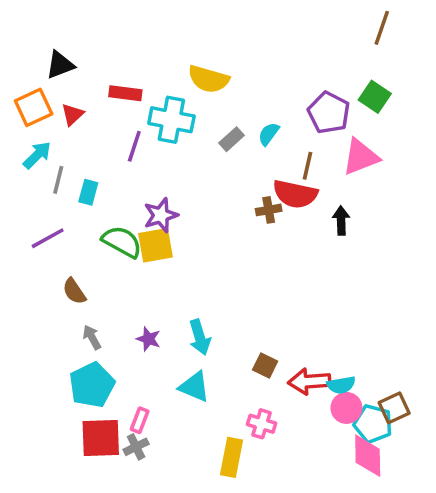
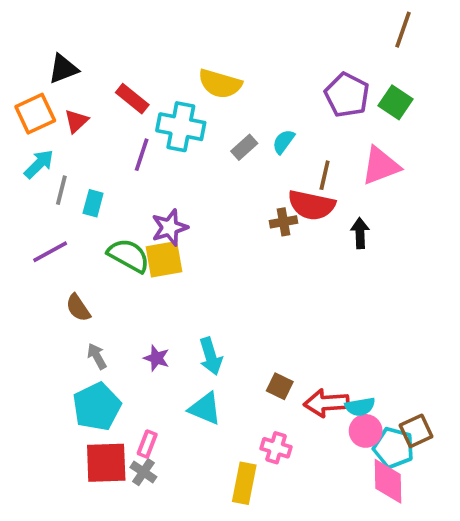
red rectangle: (125, 93) -> (132, 99), turned 32
purple pentagon: (329, 113) -> (347, 95), moved
gray cross: (136, 447) -> (143, 472), turned -30

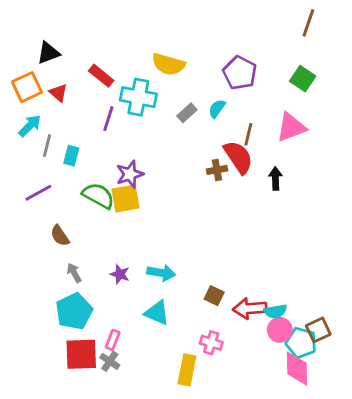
purple pentagon: (347, 95) -> (240, 73), moved
red triangle: (76, 121) -> (58, 93), turned -36
red semicircle: (311, 205) -> (238, 157), turned -136
cyan arrow: (211, 356) -> (161, 273), turned -64

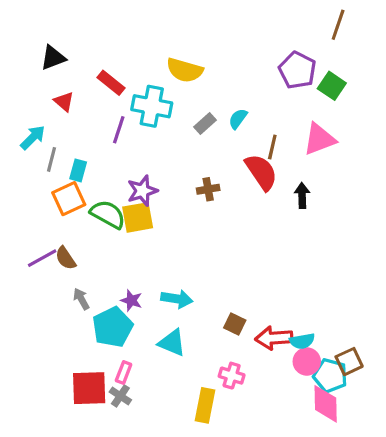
purple pentagon: (240, 73) -> (297, 70), moved
orange square: (27, 87) -> (69, 199), moved
brown cross: (217, 170) -> (208, 189), moved
purple line: (38, 193) -> (42, 258), moved
cyan pentagon: (74, 311) -> (113, 327), moved

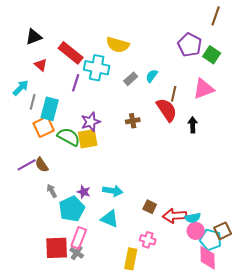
red rectangle: (111, 83) -> (71, 53), size x1.4
cyan rectangle: (78, 170) -> (50, 109), size x1.6
pink rectangle: (124, 372) -> (79, 238), size x1.5

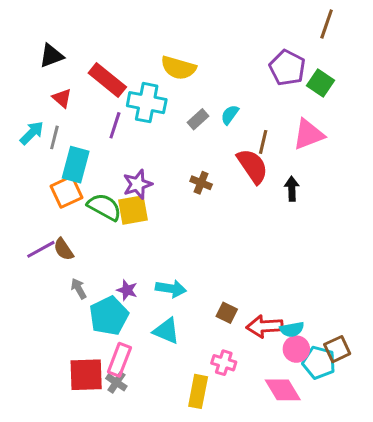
gray line: (33, 102) -> (54, 137), moved
brown cross: (133, 121) -> (201, 183), turned 32
pink diamond: (208, 258) -> (283, 390), moved, turned -30

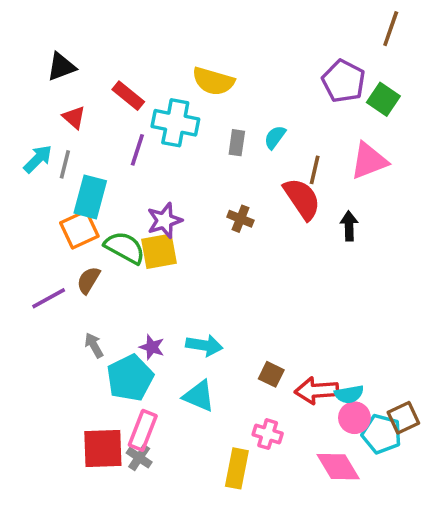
red rectangle: (107, 80) -> (128, 96), size x0.7
gray rectangle: (198, 119) -> (237, 143), turned -40
brown semicircle: (63, 249) -> (88, 280), moved, turned 65

